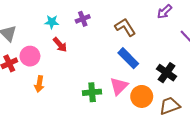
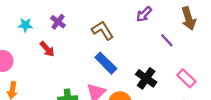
purple cross: (83, 19) -> (58, 22), turned -32
red arrow: (60, 45) -> (47, 49), moved

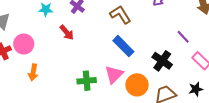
purple line: (167, 40) -> (183, 37), moved

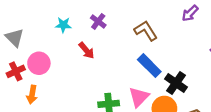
black cross: (162, 61) -> (176, 83), moved
orange arrow: (33, 72) -> (32, 95), moved

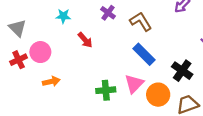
purple cross: (98, 21) -> (108, 13), moved
black cross: (176, 83) -> (182, 71), moved
orange arrow: (32, 95) -> (51, 81), moved, turned -112

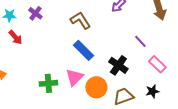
purple cross: (108, 13) -> (35, 13), moved
red arrow: (85, 40) -> (15, 37), moved

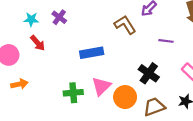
brown L-shape: (80, 20) -> (125, 25), moved
purple line: (140, 41) -> (166, 41), moved, turned -40
blue rectangle: (83, 50) -> (92, 53), moved, turned -55

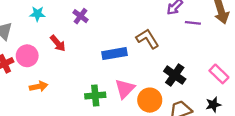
cyan star: (31, 19) -> (37, 14), moved
brown L-shape: (125, 25) -> (147, 39), moved
purple line: (166, 41) -> (193, 23), moved

